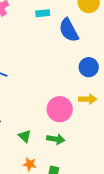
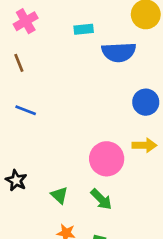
blue semicircle: (69, 30) -> (119, 52), turned -65
green arrow: (56, 139) -> (101, 199), turned 36

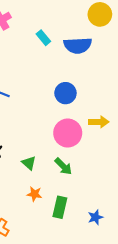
cyan rectangle: (84, 29) -> (43, 38), moved, turned 56
blue circle: (146, 102) -> (65, 93), moved

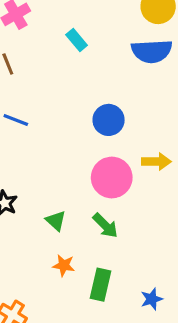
blue semicircle: (78, 45) -> (152, 51), moved

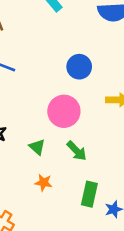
pink circle: (112, 178) -> (64, 111), moved
green rectangle: (101, 285) -> (89, 194), moved

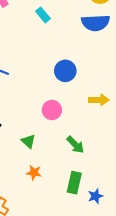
pink circle: (64, 111) -> (52, 110), size x0.7
green arrow: (77, 151) -> (75, 145), moved

